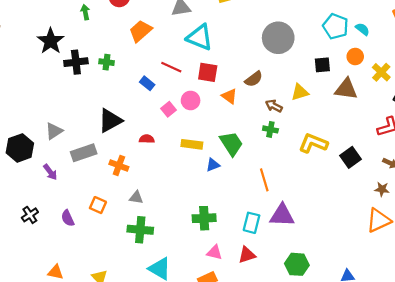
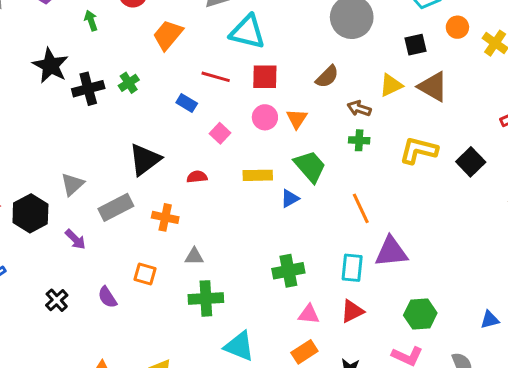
green cross: (107, 62) -> (129, 83), turned -32
brown triangle: (346, 89) -> (433, 87), moved, turned 30
orange triangle: (229, 96) -> (297, 119), moved, turned 35
pink circle: (191, 100) -> (265, 117), moved

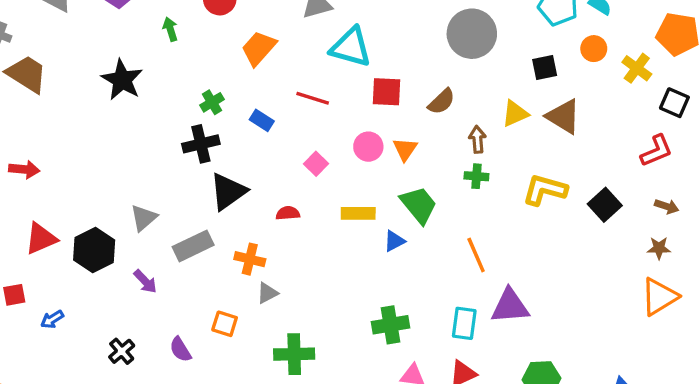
red square: (265, 77) -> (387, 92), moved
black cross: (88, 89) -> (201, 144), moved
blue rectangle: (187, 103) -> (262, 120), moved
brown arrow: (359, 108) -> (477, 139), turned 65
gray triangle: (194, 256) -> (267, 293), moved, turned -30

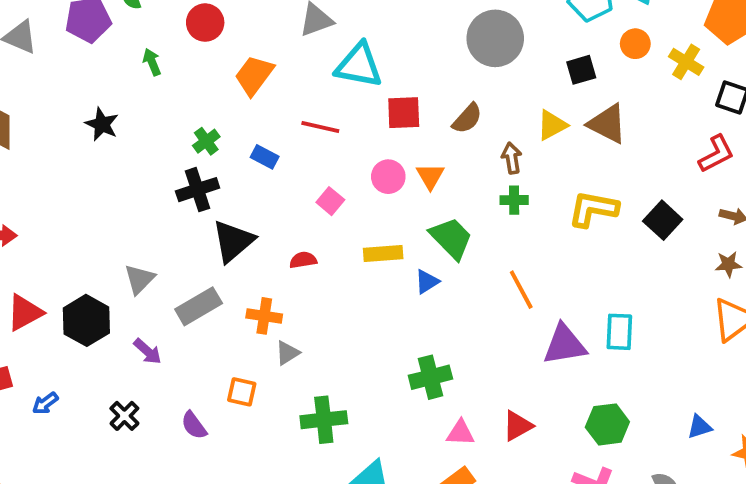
black star: (122, 80) -> (102, 124), size x0.7
cyan rectangle: (464, 323) -> (619, 332), moved
black cross: (122, 351) -> (124, 416), moved

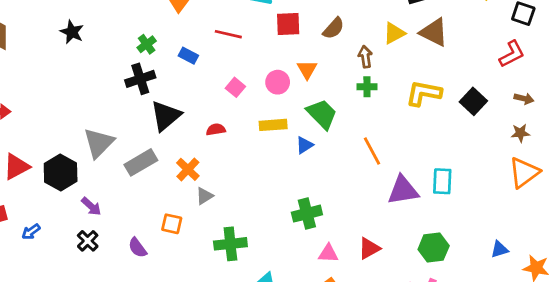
pink circle: (388, 177) -> (278, 82), moved
gray triangle: (140, 279) -> (99, 143), size x1.4
orange cross: (264, 316) -> (188, 169), turned 35
purple arrow: (148, 351) -> (91, 206), moved

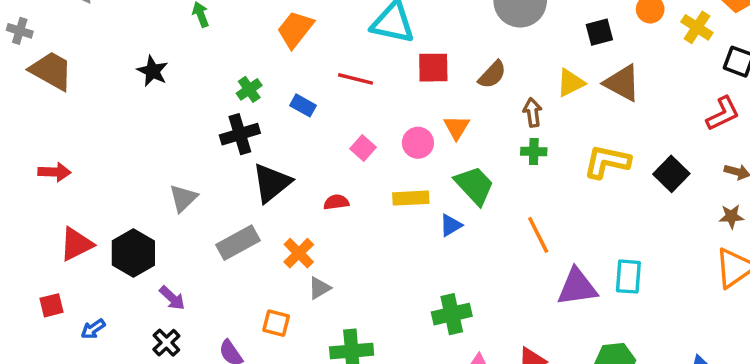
gray triangle: (99, 143) -> (183, 198), moved, size x0.7

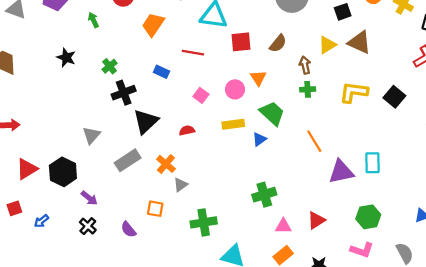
green cross: (249, 89) -> (110, 66), moved

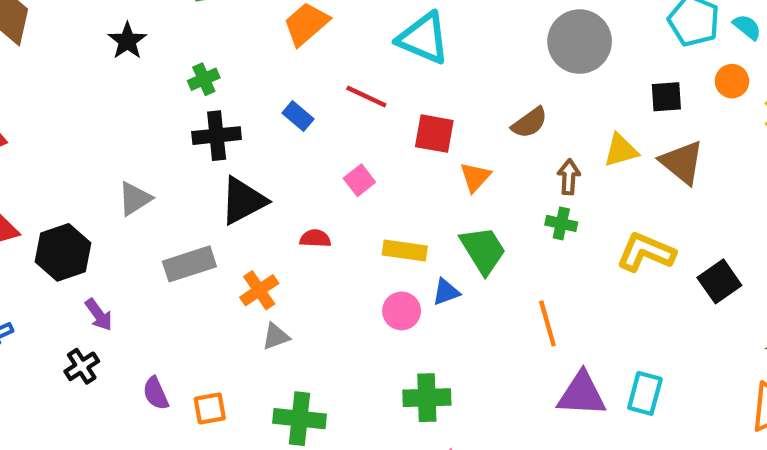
red square: (241, 42) -> (434, 134), moved
pink circle: (235, 89) -> (402, 311), moved
orange square: (155, 209) -> (210, 409), moved, turned -35

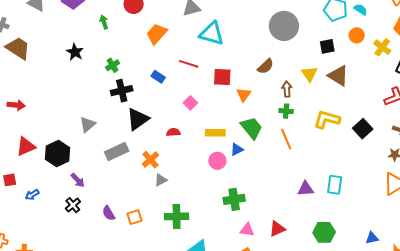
yellow triangle: (621, 150) -> (309, 74), turned -42
orange line: (547, 323) -> (286, 139), moved
purple triangle: (582, 394) -> (306, 189), size x0.7

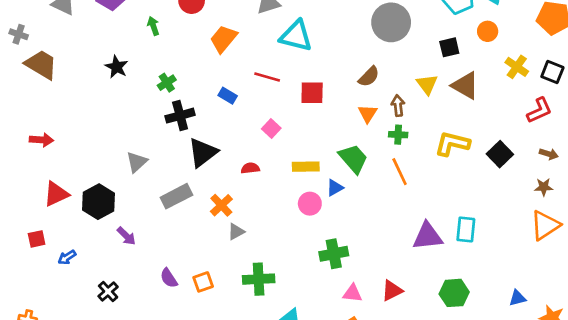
yellow cross: (382, 47) -> (517, 67), moved
orange triangle: (244, 95) -> (368, 114), moved
purple triangle: (306, 189) -> (428, 236), size x1.4
black cross: (73, 205) -> (108, 292), moved

